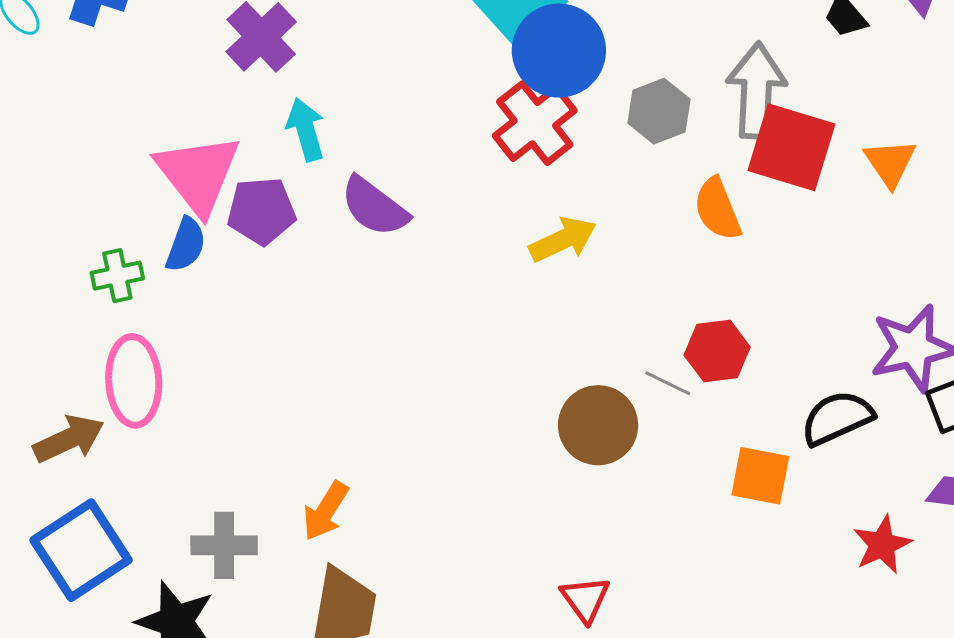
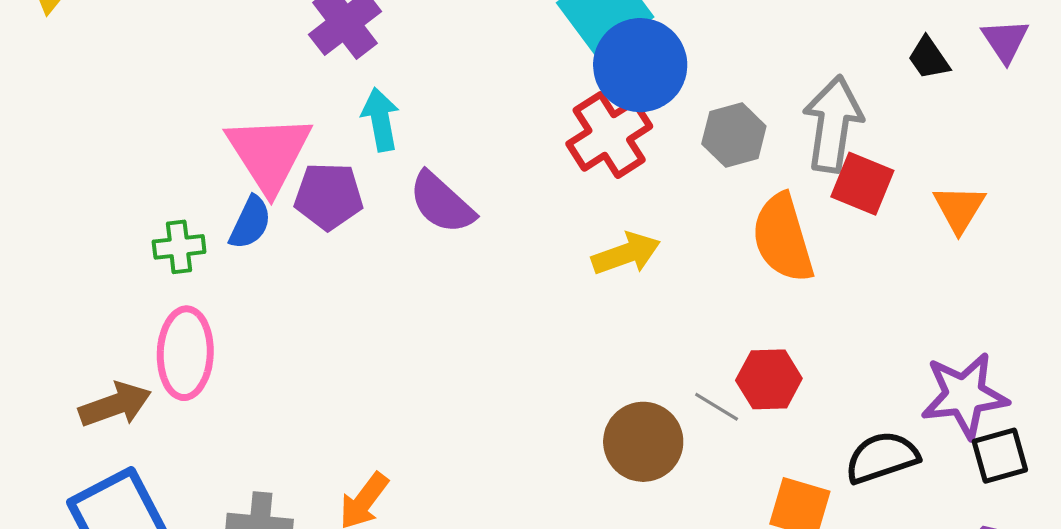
red square: (791, 147) -> (862, 184), size x0.7
orange semicircle: (717, 209) -> (783, 238), size x1.4

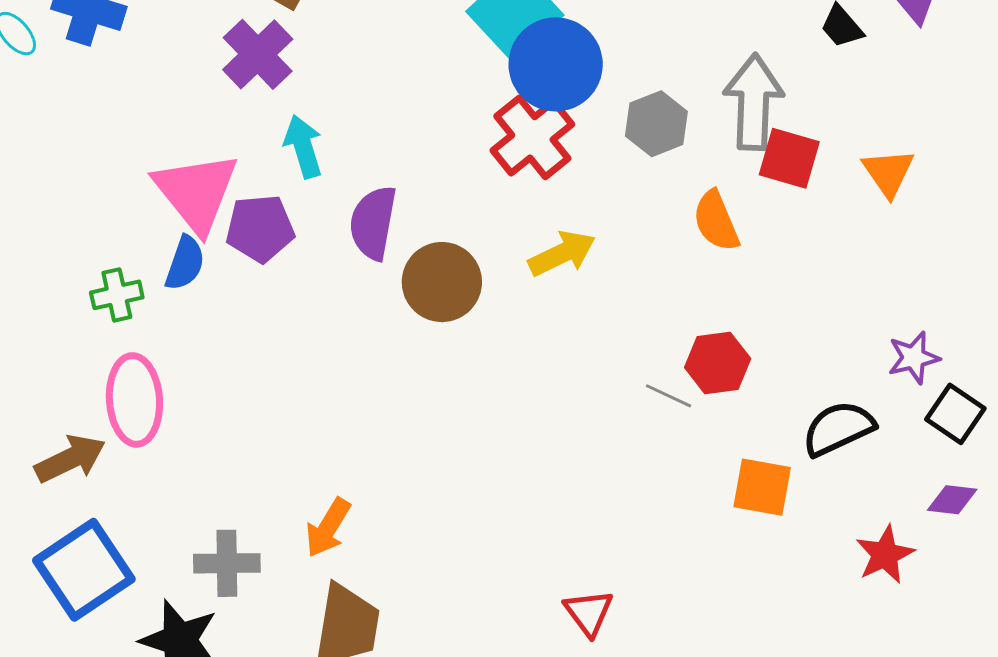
purple semicircle: (442, 203) -> (373, 223), turned 64
orange semicircle: (783, 238) -> (716, 221), size x0.7
purple star: (964, 395) -> (914, 358), size x0.6
brown circle: (643, 442) -> (442, 282), moved
black square: (1000, 456) -> (955, 414), turned -34

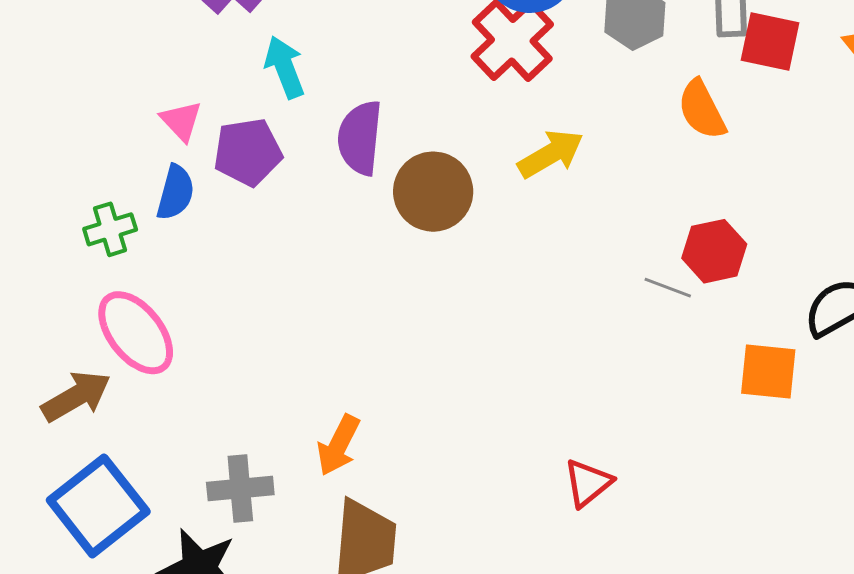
pink triangle: (196, 192) -> (181, 121), size x0.5
pink ellipse: (134, 400) -> (136, 333), turned -30
red triangle: (589, 613) -> (588, 483), moved, turned 32

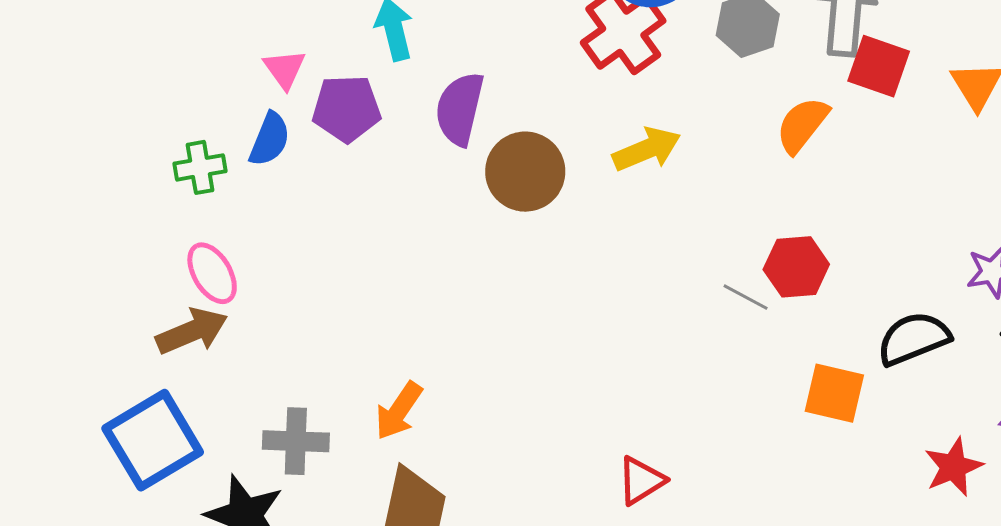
orange semicircle: (702, 110) -> (802, 125), turned 58
pink ellipse: (136, 333) -> (212, 273), size x0.7
brown arrow: (76, 396) -> (192, 331), moved

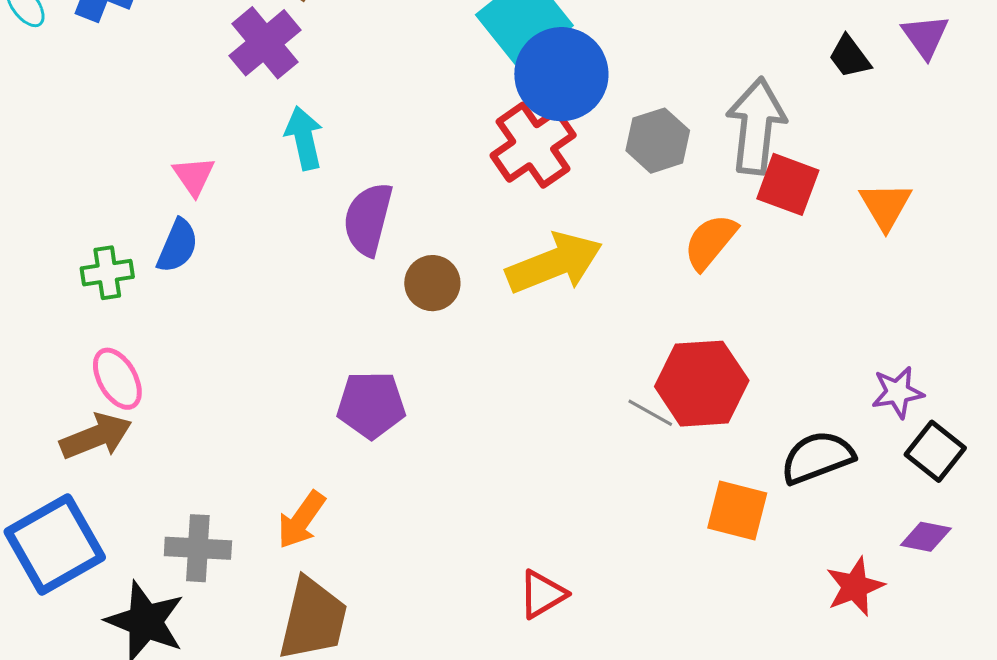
purple pentagon: (346, 108) -> (371, 405), moved
yellow arrow: (647, 149) -> (554, 263), size x1.4
brown circle: (525, 172) -> (432, 283), size x0.7
red hexagon: (796, 267) -> (702, 384), size x1.4

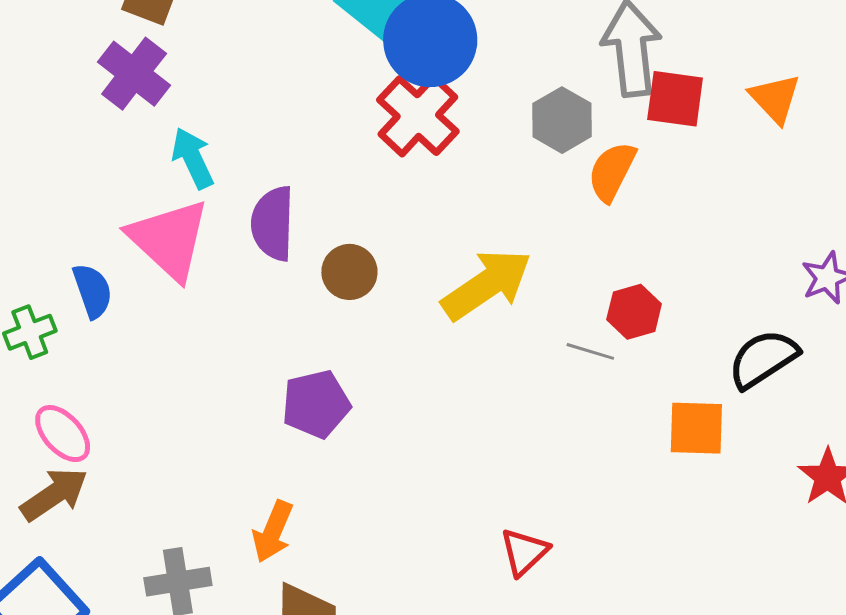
gray hexagon: (658, 141) -> (562, 120), moved
pink triangle: (194, 176) -> (169, 239), moved, size x2.0
blue semicircle: (178, 246) -> (93, 291), turned -30
yellow arrow: (554, 263) -> (487, 285), moved
red hexagon: (702, 384) -> (634, 312), size x0.6

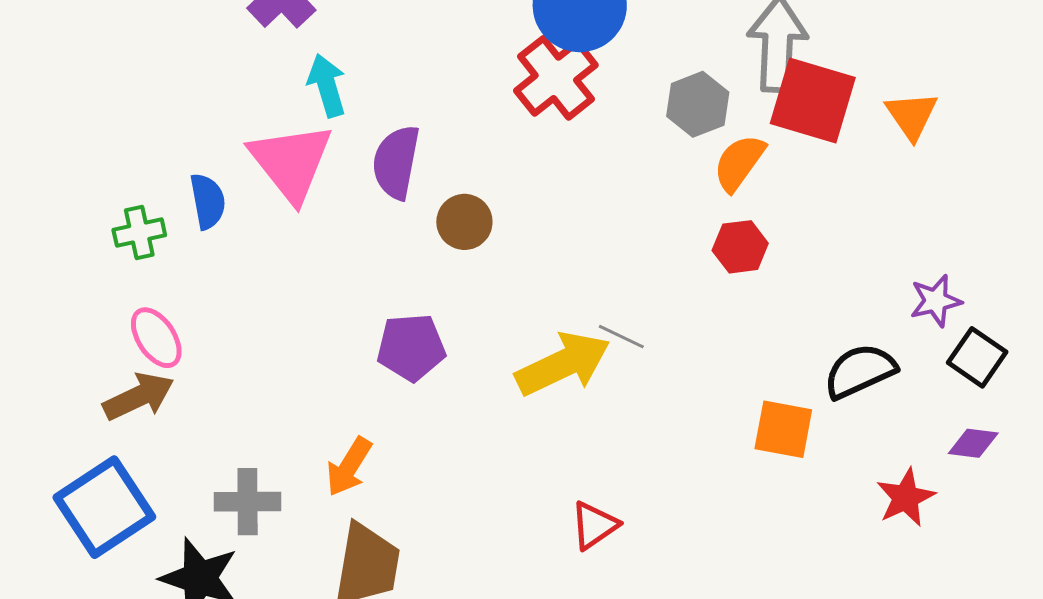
red square: (675, 99) -> (813, 101), size x1.4
yellow arrow: (487, 285) -> (563, 364), moved
red hexagon: (634, 312) -> (740, 247), moved
gray line: (590, 351) -> (621, 337), moved

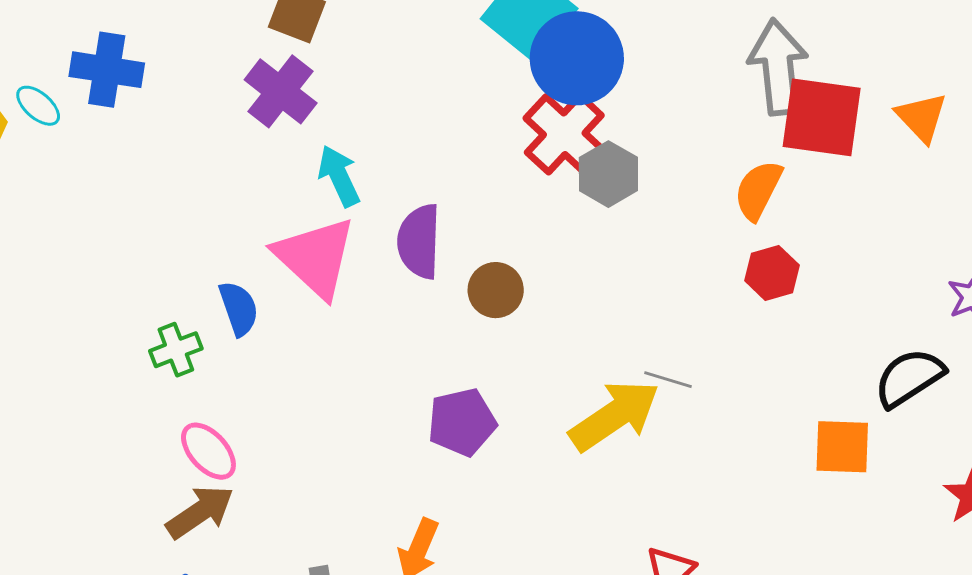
gray hexagon: (698, 104) -> (608, 174), moved

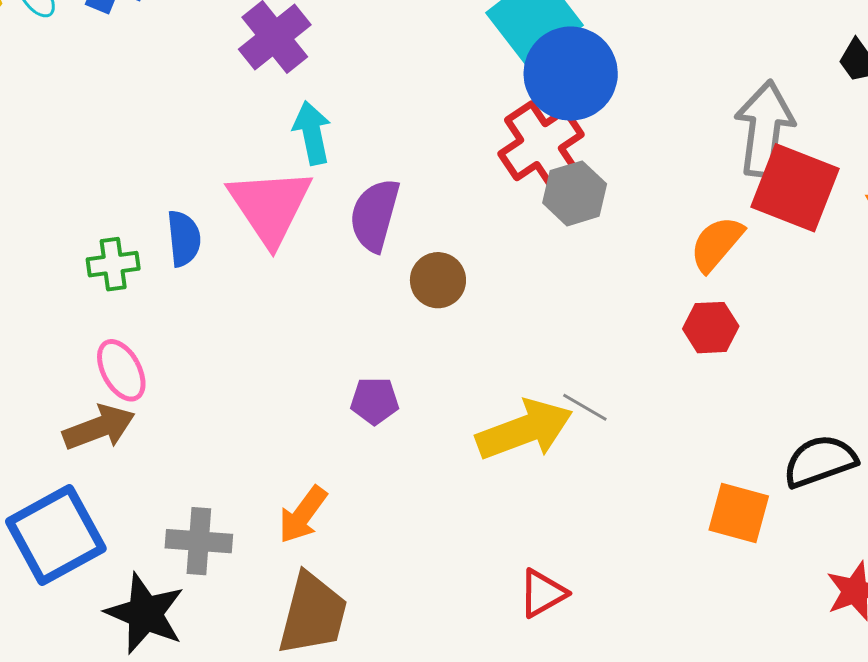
purple pentagon: (462, 422) -> (375, 401), size x0.7

